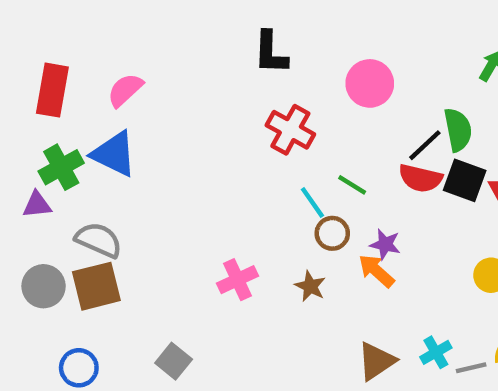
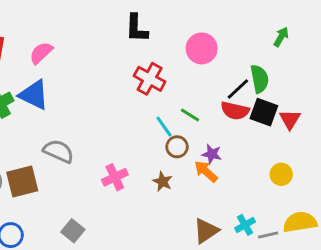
gray semicircle: (99, 240) -> (58, 151), moved

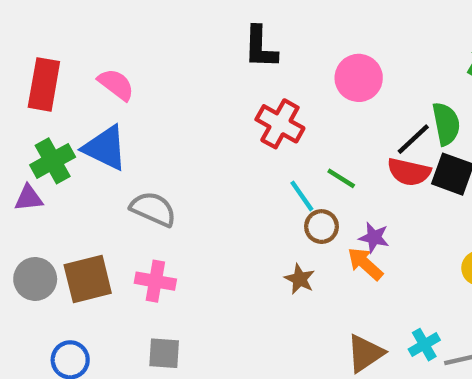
pink semicircle: (41, 53) -> (116, 84), turned 80
gray semicircle: (58, 151) -> (153, 209), moved
pink cross: (115, 177) -> (155, 281), moved, turned 35
gray square: (73, 231) -> (164, 353), turned -35

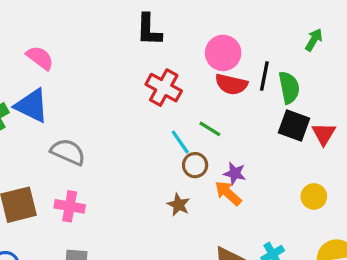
black line: (413, 139) -> (264, 76), moved, turned -36
red semicircle: (409, 172) -> (231, 84), moved

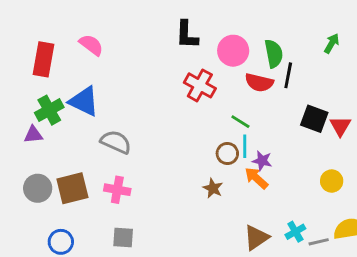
pink circle: (223, 53) -> (233, 51), moved
pink semicircle: (40, 58) -> (91, 45), moved
green semicircle: (289, 88) -> (274, 54), moved
cyan line: (180, 142) -> (245, 146), moved, turned 35

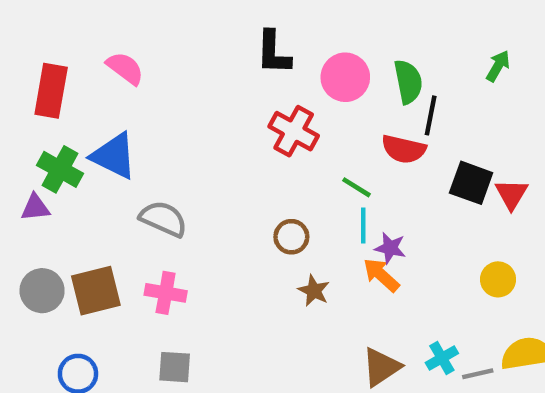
red semicircle: (259, 83) -> (404, 149), moved
green cross: (49, 110) -> (60, 169), turned -32
brown circle: (227, 153) -> (291, 237), moved

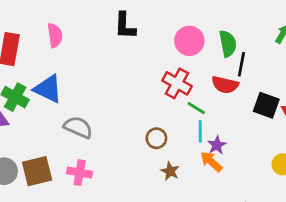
black L-shape: (273, 53) -> (125, 26), moved
pink semicircle: (125, 68) -> (55, 35), turned 45
red cross: (294, 131) -> (177, 83), moved
purple star: (390, 248) -> (217, 145), turned 30

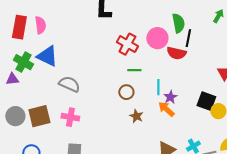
pink semicircle: (55, 35) -> (40, 25), moved
pink circle: (189, 41) -> (157, 38), moved
red cross: (177, 83) -> (127, 44), moved
black square: (266, 105) -> (206, 101), moved
green line: (196, 108) -> (134, 70), moved, turned -32

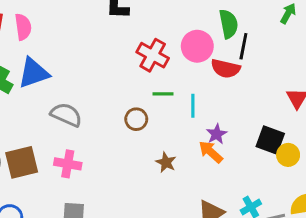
blue triangle: (47, 56) -> (34, 73), turned -45
cyan line: (158, 87) -> (193, 106), moved
brown circle: (126, 92) -> (136, 119), moved

